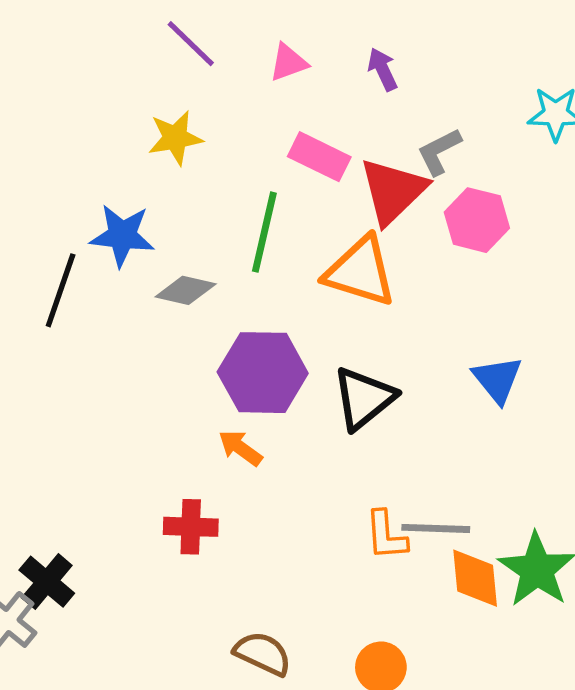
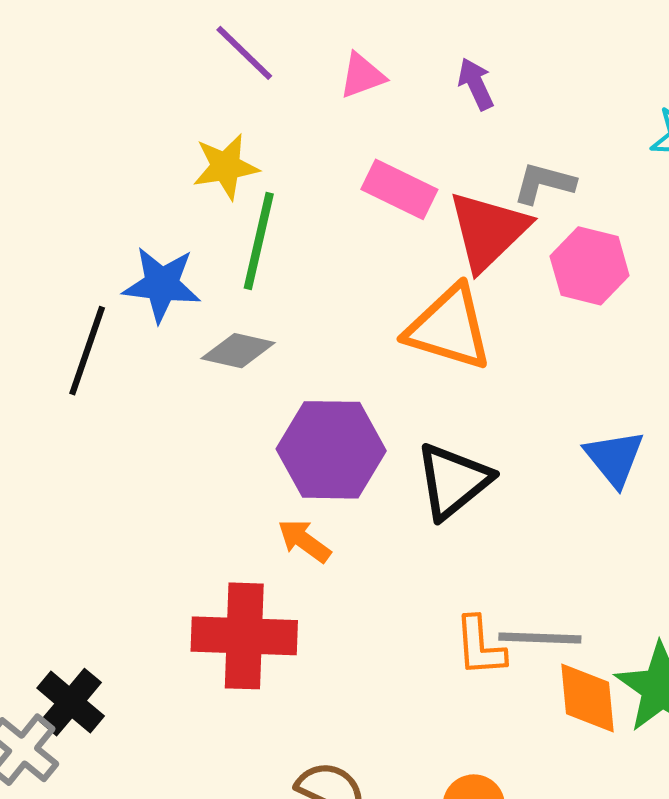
gray L-shape: (439, 152) -> (544, 183), turned 42
green line: (264, 232) -> (259, 241), moved
red cross: (191, 527) -> (244, 636), size x1.6

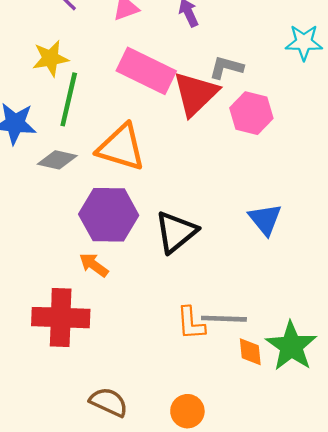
pink rectangle: (399, 189) -> (146, 71), size x1.4
orange triangle: (449, 328) -> (121, 147), moved
orange diamond: (587, 698) -> (250, 352), size x0.7

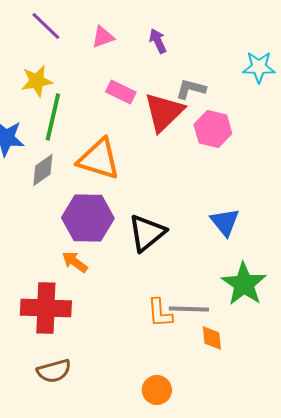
pink rectangle: (146, 71) -> (121, 92), size x0.6
gray diamond: (57, 160) -> (43, 170), turned -48
green star: (291, 346) -> (244, 284), moved
brown semicircle: (109, 402) -> (54, 371), moved, turned 140

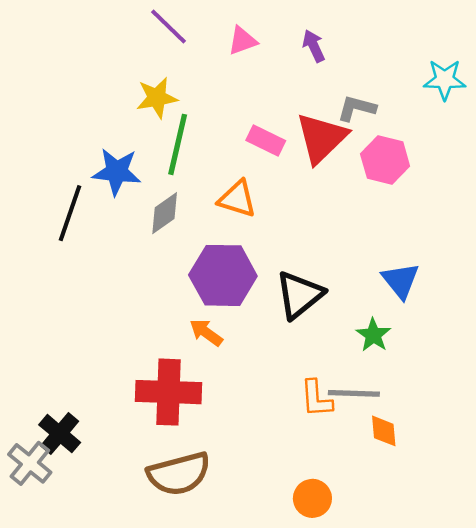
pink rectangle: (121, 92) -> (266, 141), moved
orange triangle: (99, 159) -> (237, 199), size x0.7
green star: (244, 284) -> (373, 335), moved, size x0.6
brown semicircle: (54, 371) -> (179, 474), size x1.4

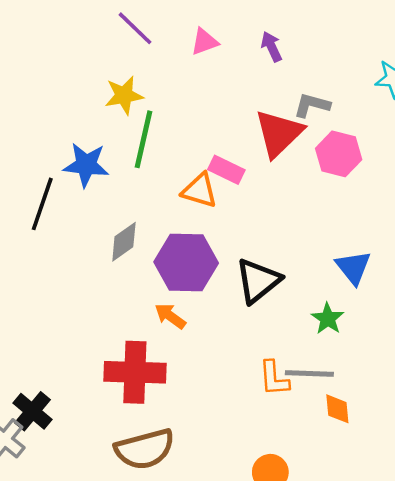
pink rectangle: (266, 141) -> (226, 170), moved
gray diamond: (165, 213) -> (124, 242), moved

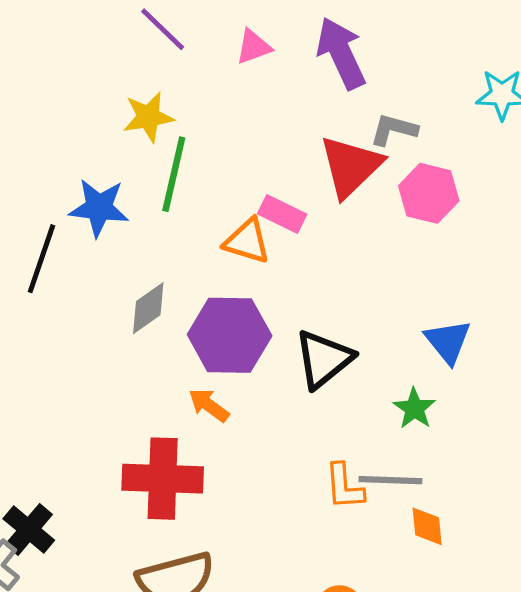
purple arrow: (272, 47) -> (341, 53), size x1.8

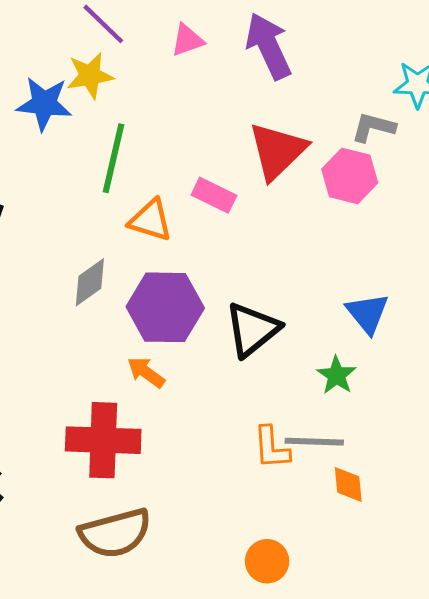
yellow star: (148, 117) -> (90, 76), moved
gray L-shape: (394, 130) -> (373, 127), moved
blue star: (99, 208) -> (44, 104), moved
orange triangle: (247, 241) -> (150, 220), moved

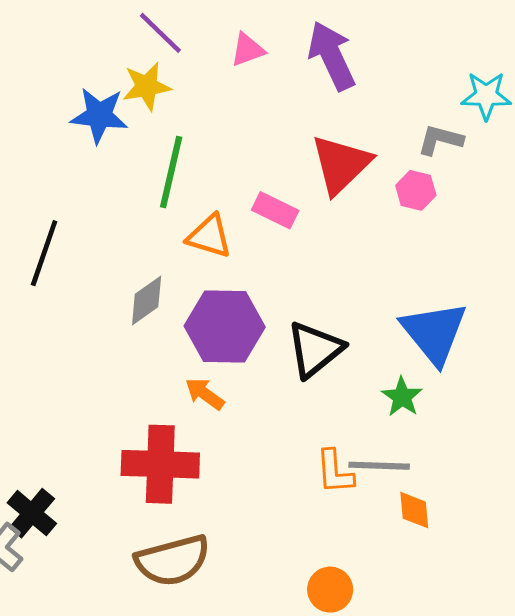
pink hexagon: (350, 176) -> (416, 190), size x0.7
blue triangle: (367, 313) -> (434, 333), size x1.5

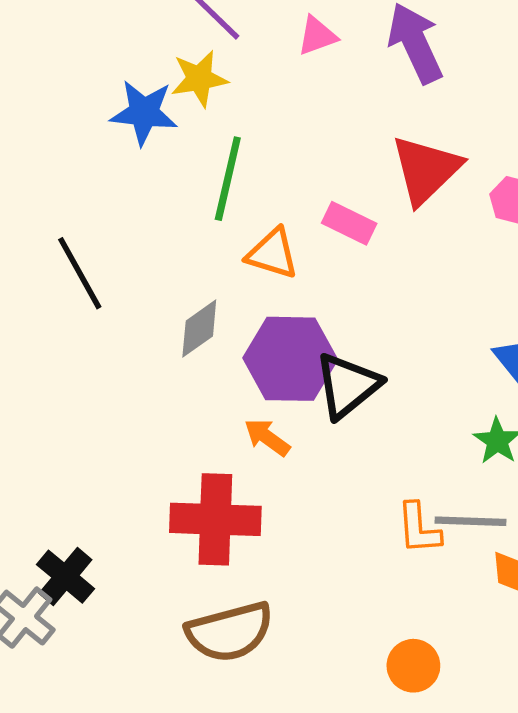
black line: (44, 253) -> (80, 273), turned -48
black triangle: (315, 349) -> (347, 386), moved

